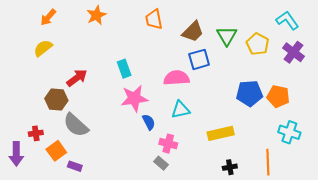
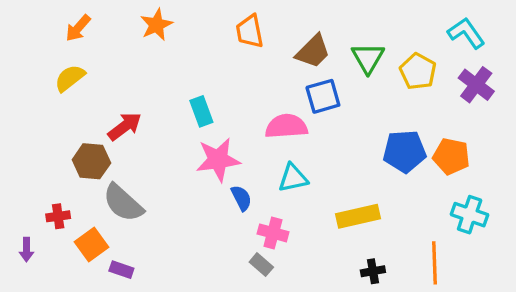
purple arrow: (16, 154) -> (26, 250), size x0.6

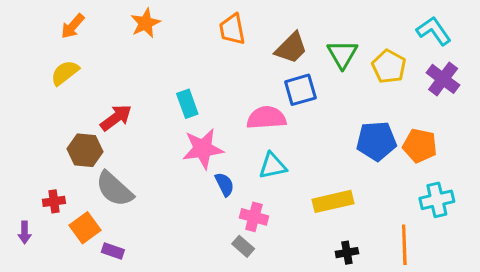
cyan cross: (470, 215) -> (437, 200), turned -32

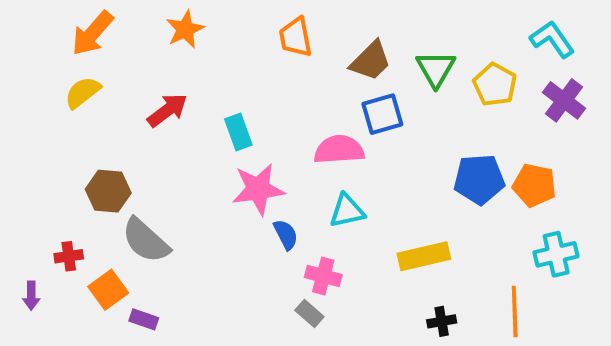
orange arrow: (73, 26) -> (92, 33), size x1.4
red arrow: (116, 118) -> (167, 110), moved

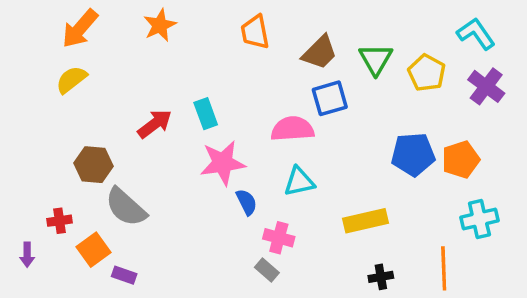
red arrow: (167, 110) -> (155, 124), moved
orange pentagon: (534, 185) -> (461, 160), turned -30

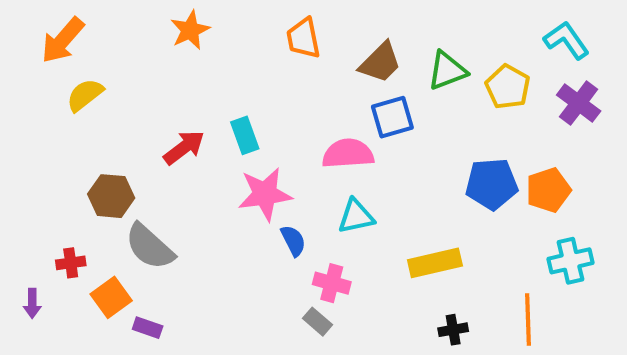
orange arrow: (80, 29) -> (63, 40), moved
green triangle: (376, 59) -> (447, 71), turned 39

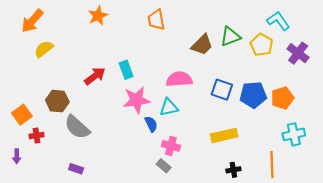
cyan L-shape: (566, 40) -> (278, 21), moved
brown trapezoid: (380, 63) -> (202, 45), moved
blue square: (392, 117) -> (222, 90), moved, turned 35
cyan triangle: (356, 216) -> (169, 107), moved
orange square: (111, 297) -> (22, 115), moved

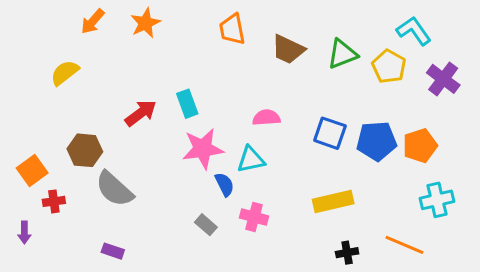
orange arrow: (32, 21) -> (93, 21), moved, size x0.7
brown trapezoid: (202, 45) -> (288, 49), moved, turned 70
pink semicircle: (179, 79) -> (266, 118), size x0.7
orange line: (272, 165) -> (404, 245), turned -65
gray rectangle: (164, 166) -> (206, 225), moved

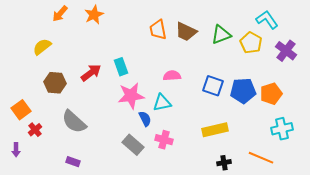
orange trapezoid: (232, 29) -> (158, 30), moved
brown hexagon: (85, 150) -> (55, 83), moved
red cross: (54, 201) -> (35, 130), turned -32
gray rectangle: (206, 225) -> (133, 145), size x1.5

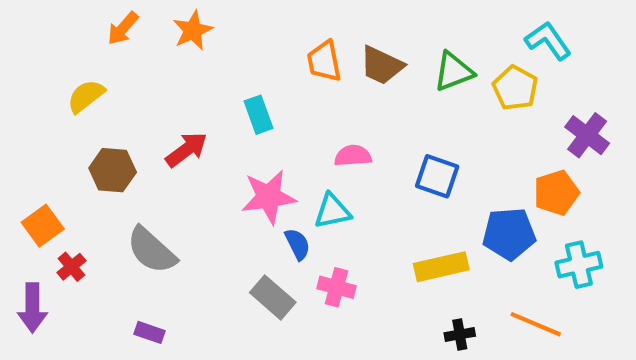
purple cross: (286, 51) -> (587, 135), moved
cyan rectangle: (121, 67) -> (258, 115), moved
blue pentagon: (243, 91) -> (509, 234), moved
purple arrow: (16, 150) -> (32, 308), size x1.6

